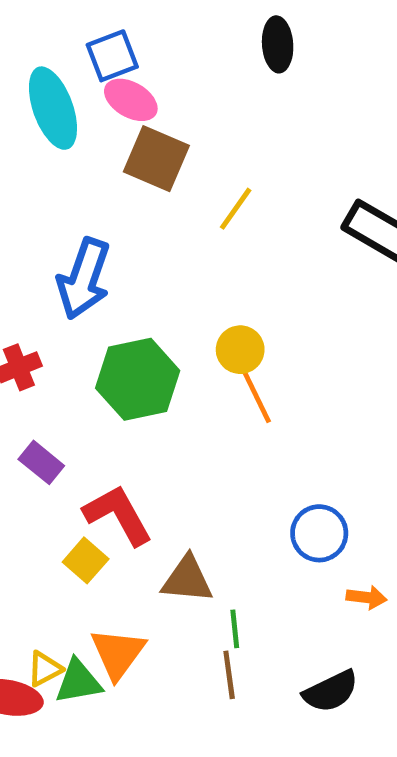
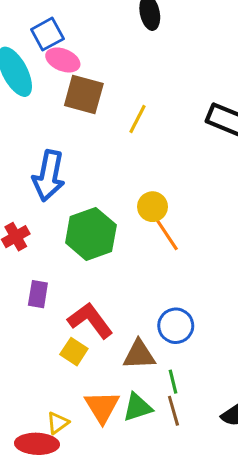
purple rectangle: (41, 462) -> (38, 294), turned 68
blue circle: (319, 533) -> (176, 326), moved
green triangle: (78, 682) -> (138, 407), moved

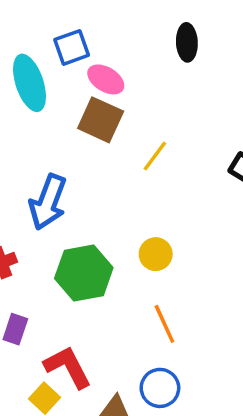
pink ellipse: (63, 60) -> (106, 79), moved
orange line: (167, 234) -> (164, 324), moved

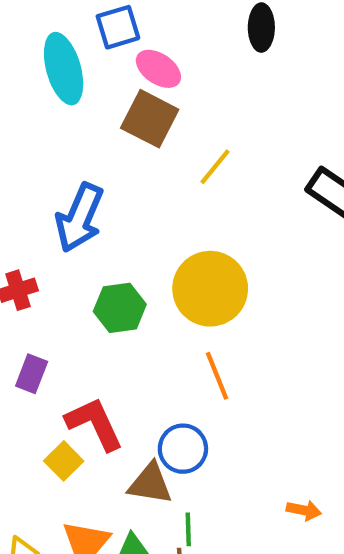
yellow circle: (156, 254) -> (210, 289), size x1.8
green hexagon: (84, 273) -> (120, 308), size x0.7
blue circle: (160, 388) -> (183, 449), moved

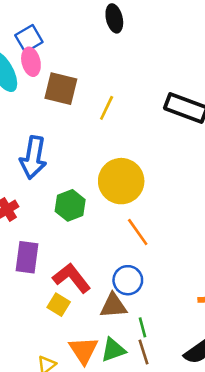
pink ellipse: (158, 69) -> (31, 62), moved, turned 56
purple rectangle: (32, 374) -> (27, 257), size x1.4

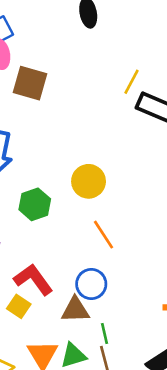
yellow line: (107, 108) -> (132, 82), moved
yellow circle: (121, 181) -> (89, 181), size x0.7

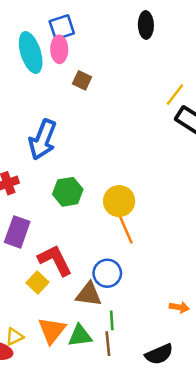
brown square: (30, 83) -> (82, 80), size x0.6
yellow circle: (89, 181) -> (119, 201), moved

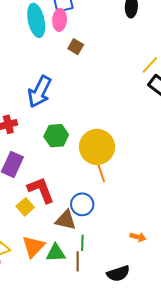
yellow circle: (119, 201) -> (97, 147), size x1.4

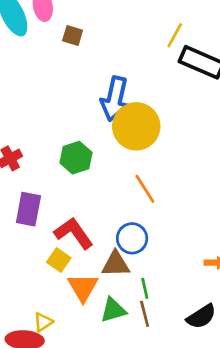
blue arrow: (40, 92) -> (115, 99), moved
yellow circle: (97, 147) -> (136, 126), moved
orange triangle: (33, 247) -> (83, 287), moved

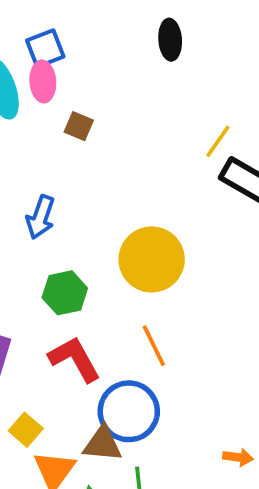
blue arrow: (115, 99) -> (40, 217), moved, size x0.7
red L-shape: (74, 233) -> (75, 359), moved
blue circle: (132, 238) -> (129, 411), size x1.4

